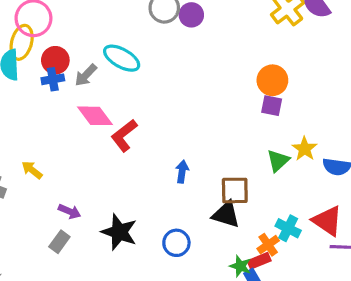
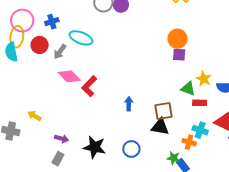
blue cross: (53, 79) -> (52, 22), moved
green triangle: (278, 161) -> (188, 89), turned -49
orange cross: (268, 245) -> (189, 142), turned -32
red rectangle: (259, 261) -> (200, 103), moved, turned 32

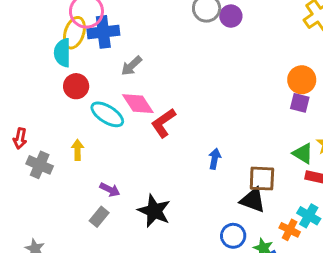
blue cross: (52, 22) -> (103, 32), moved, size x1.5
cyan ellipse: (81, 38) -> (107, 114), moved
red circle: (40, 45) -> (76, 86), moved
yellow arrow: (34, 116) -> (78, 150), turned 48
blue circle: (131, 149) -> (233, 236), moved

